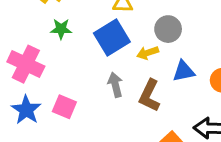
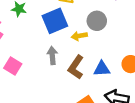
blue triangle: (184, 71) -> (102, 69), moved

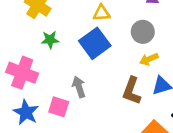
yellow arrow: (79, 36) -> (149, 59), moved
gray arrow: (52, 56) -> (79, 87), moved

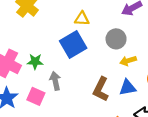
green star: (50, 40) -> (35, 62), moved
yellow arrow: (149, 59) -> (128, 61), moved

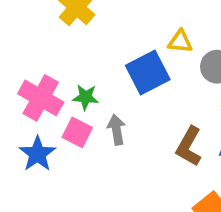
yellow triangle: (82, 19) -> (180, 42), moved
pink square: (36, 96) -> (77, 132), moved

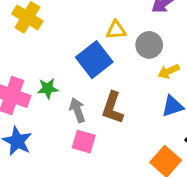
pink square: (77, 132) -> (84, 142), moved
brown L-shape: (189, 146) -> (113, 108), moved

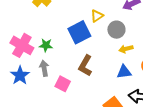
yellow triangle: (116, 30) -> (97, 16), turned -40
gray arrow: (77, 110) -> (44, 68), moved

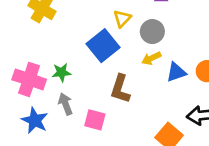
yellow arrow: (126, 49) -> (151, 58), moved
blue triangle: (124, 72) -> (176, 72), moved

